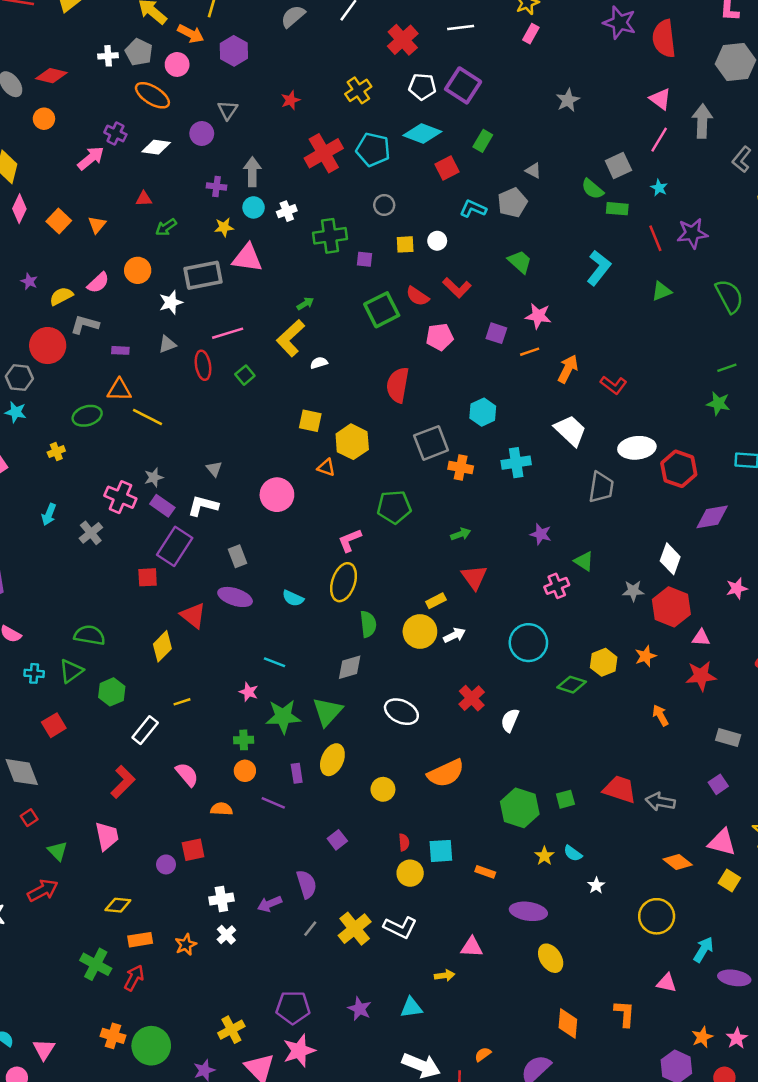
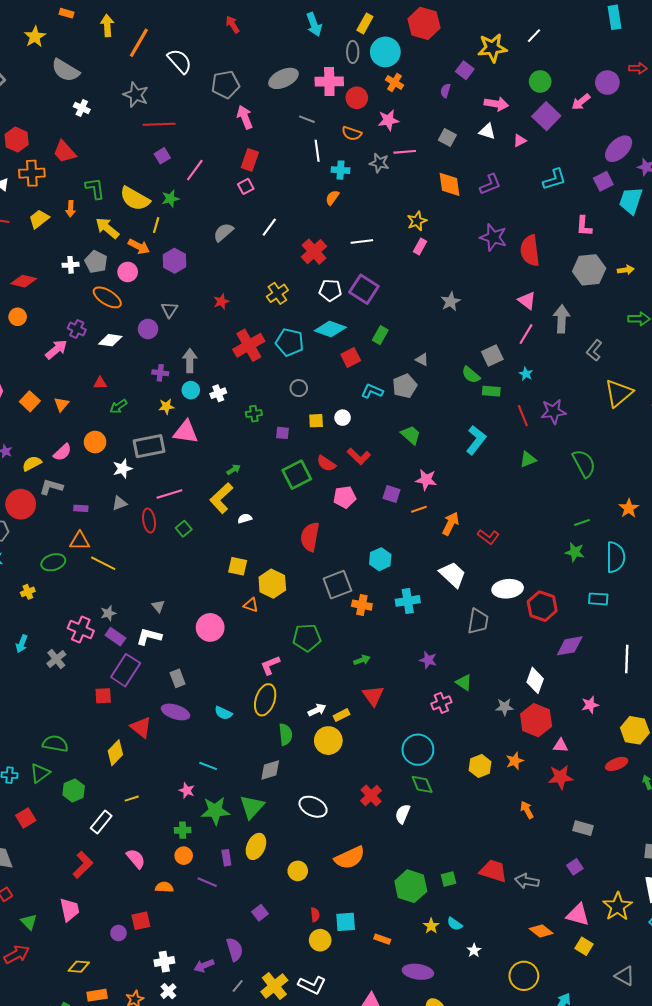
green cross: (330, 236) -> (254, 414), size x0.6
white arrow: (454, 635) -> (317, 710), moved
green diamond: (572, 685) -> (422, 784), moved, turned 50

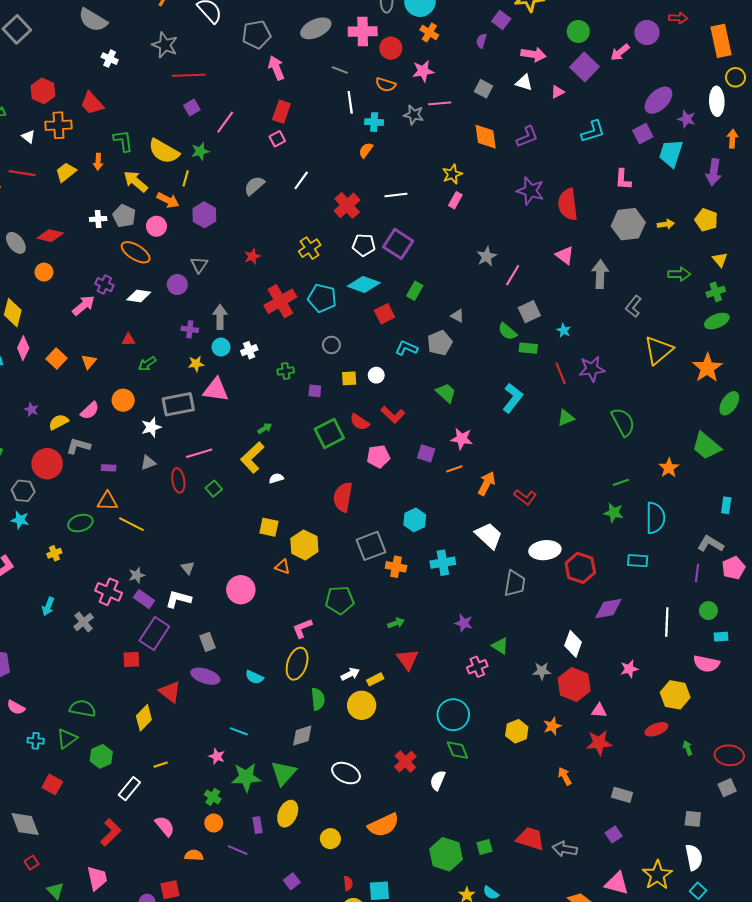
pink line: (526, 334) -> (513, 275), moved
red square: (26, 818) -> (52, 784), turned -30
green cross: (183, 830) -> (213, 797), turned 35

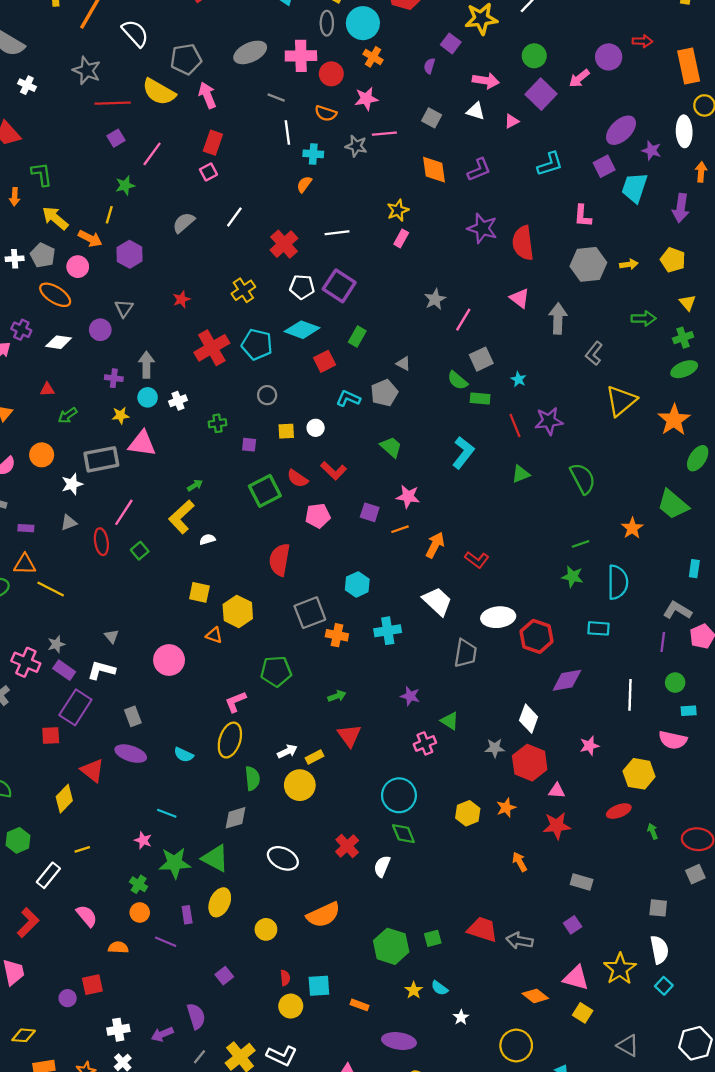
yellow semicircle: (164, 151) -> (159, 92), moved
pink line: (199, 453) -> (124, 512), turned -40
green triangle: (284, 773) -> (215, 858), turned -44

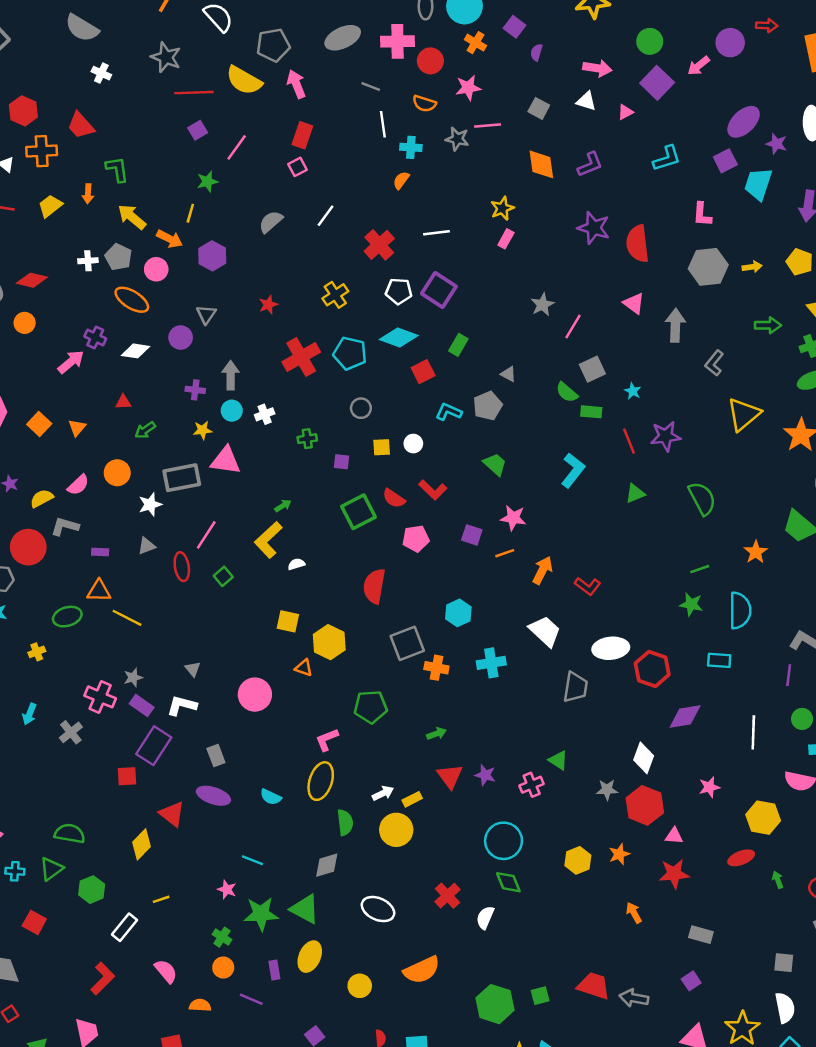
purple square: (451, 43) -> (514, 27), moved
purple star: (410, 696) -> (485, 775), moved

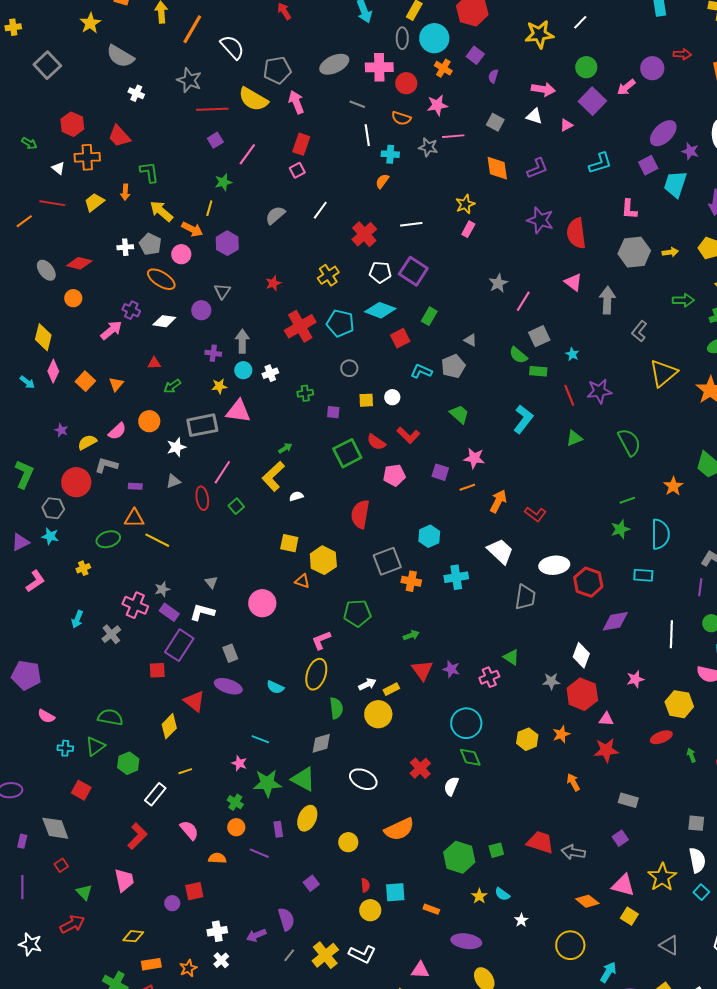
green star: (691, 604) -> (620, 529), turned -30

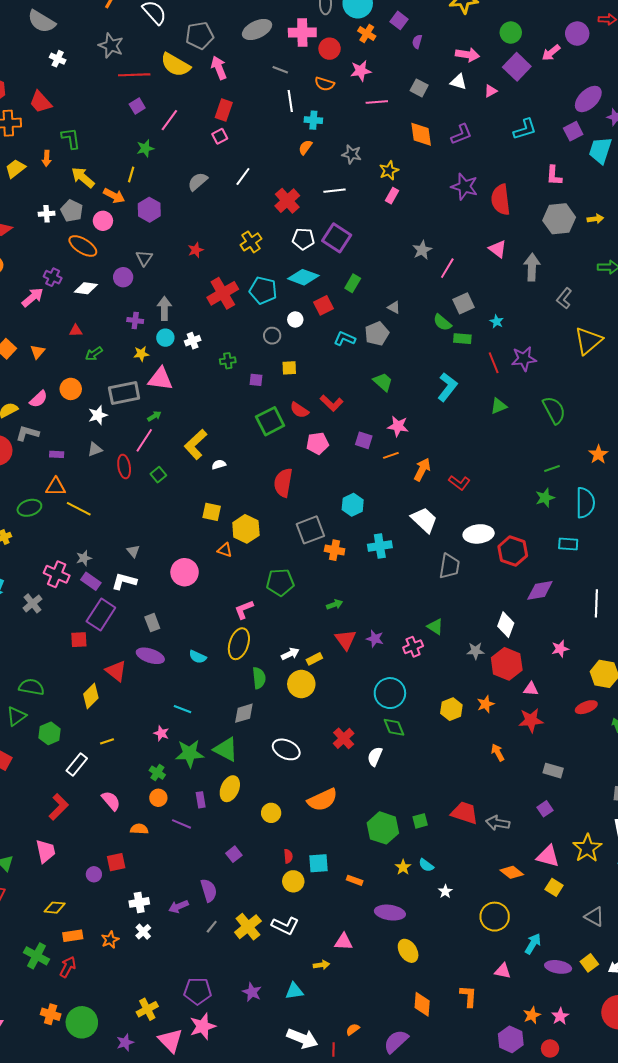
gray star: (428, 147) -> (352, 154), moved
white circle: (392, 397) -> (295, 319), moved
green arrow: (285, 448) -> (154, 416), moved

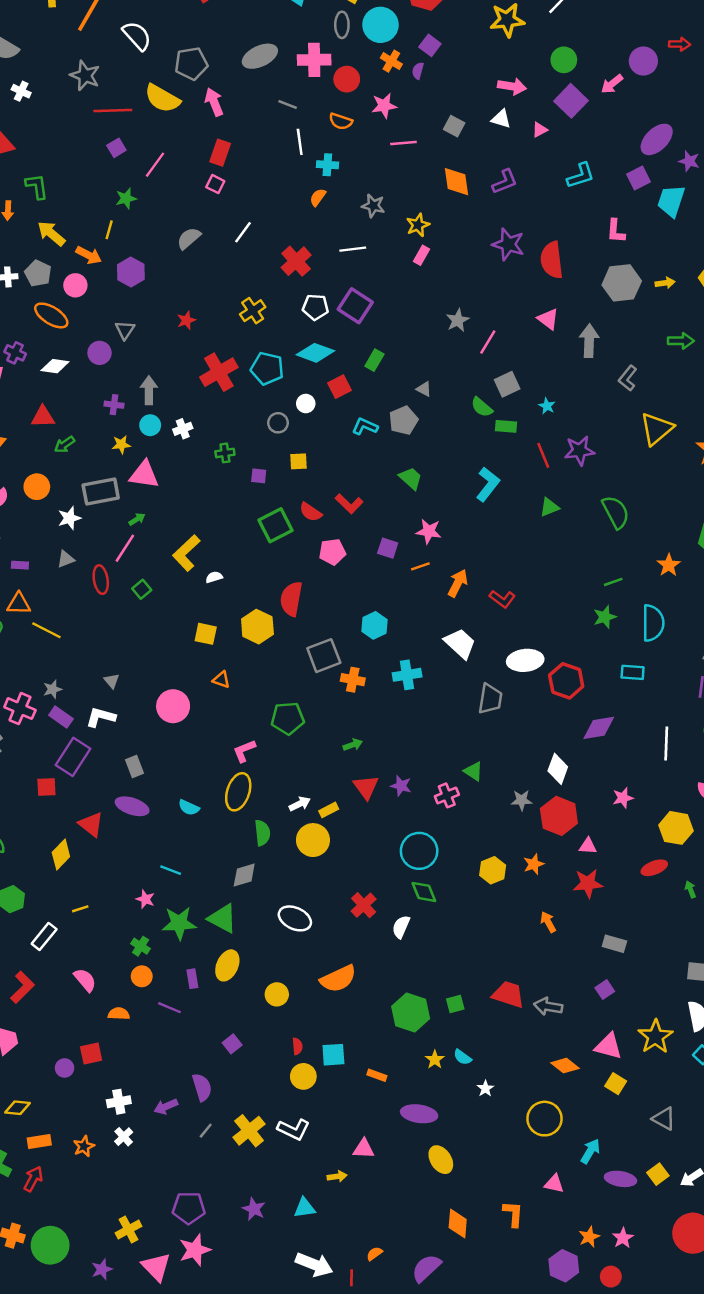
purple semicircle: (417, 42) -> (418, 71), moved
pink square: (220, 136) -> (215, 184), turned -35
red triangle: (76, 331) -> (43, 417), size x1.5
yellow hexagon: (246, 529) -> (257, 627), moved

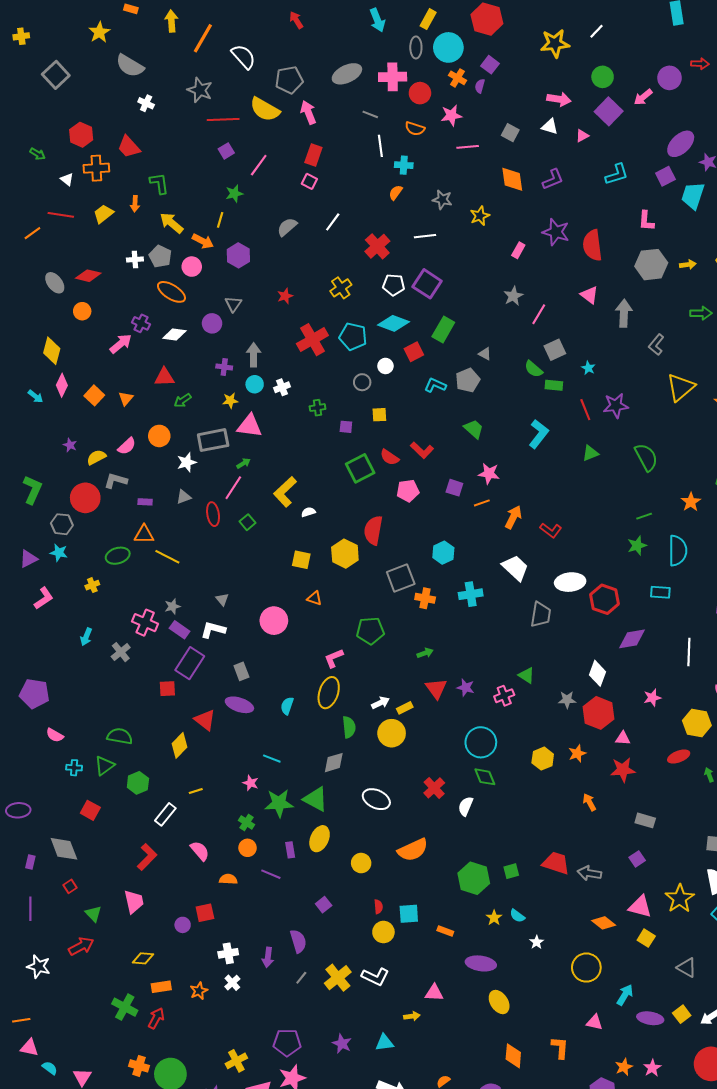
pink rectangle: (421, 255) -> (518, 250), moved
green rectangle: (374, 360) -> (443, 329), size x1.4
cyan semicircle: (189, 807) -> (287, 706), turned 84
purple arrow: (166, 1107) -> (268, 957), turned -60

